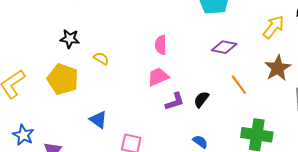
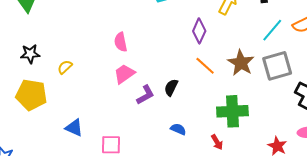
purple diamond: (224, 47) -> (199, 31), moved, turned -65
yellow semicircle: (101, 58) -> (65, 67), turned -63
brown star: (278, 68) -> (241, 63), moved

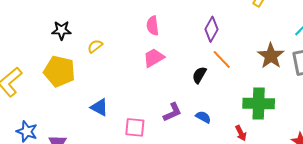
purple diamond: (199, 31) -> (212, 29), moved
orange line: (205, 66) -> (222, 60), moved
purple L-shape: (145, 95) -> (172, 112), moved

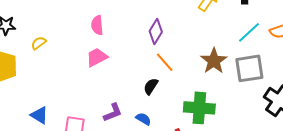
black semicircle: (199, 75) -> (151, 86), moved
blue triangle: (99, 107) -> (39, 115), moved

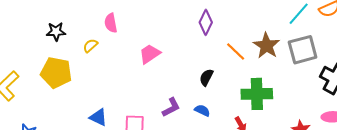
pink semicircle: (97, 25) -> (111, 23), moved
orange line: (165, 62) -> (236, 52), moved

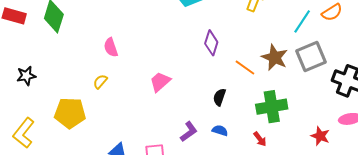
pink semicircle: (111, 23) -> (111, 47), moved
black star: (56, 32) -> (26, 76), moved

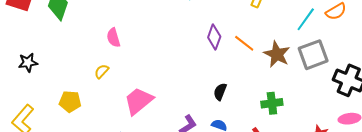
orange line: (245, 68) -> (244, 43), moved
pink trapezoid: (160, 82) -> (139, 101), moved, size x1.4
green cross: (272, 107) -> (272, 103), size x0.7
yellow pentagon: (70, 113) -> (70, 102), size x0.7

